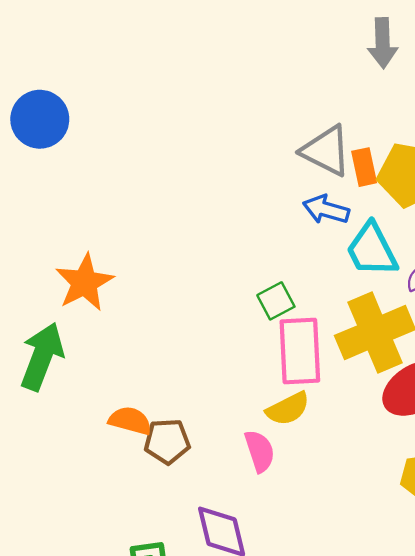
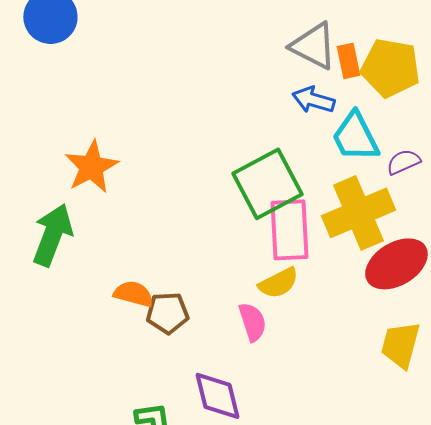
green square: (276, 301) -> (267, 184), size x2.0

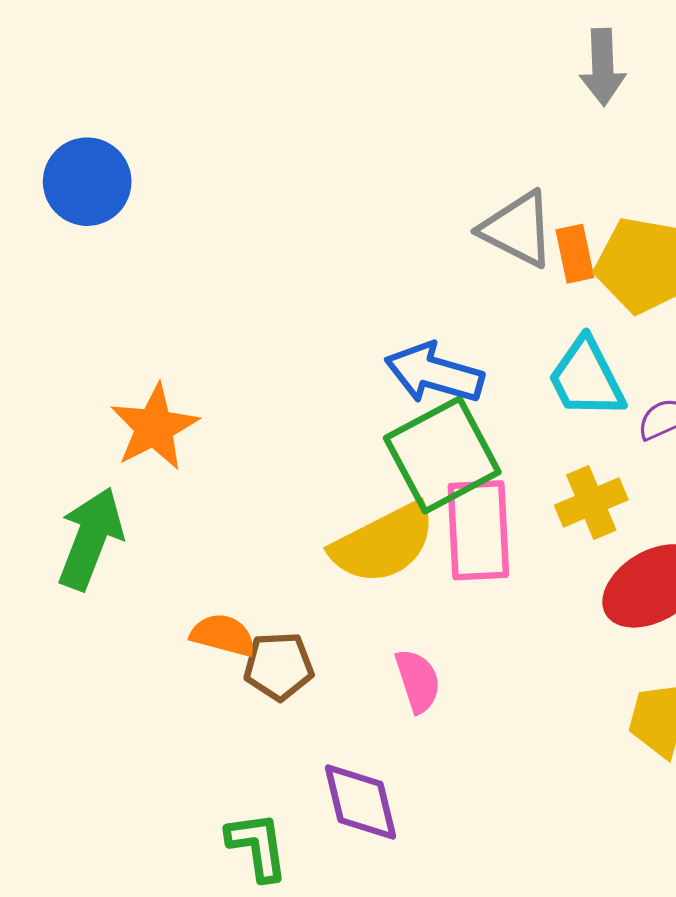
blue arrow: (313, 100) -> (434, 373), moved, size x1.4
yellow cross: (358, 213) -> (591, 502), size x0.6
yellow semicircle: (278, 283) -> (383, 543), moved, size x1.6

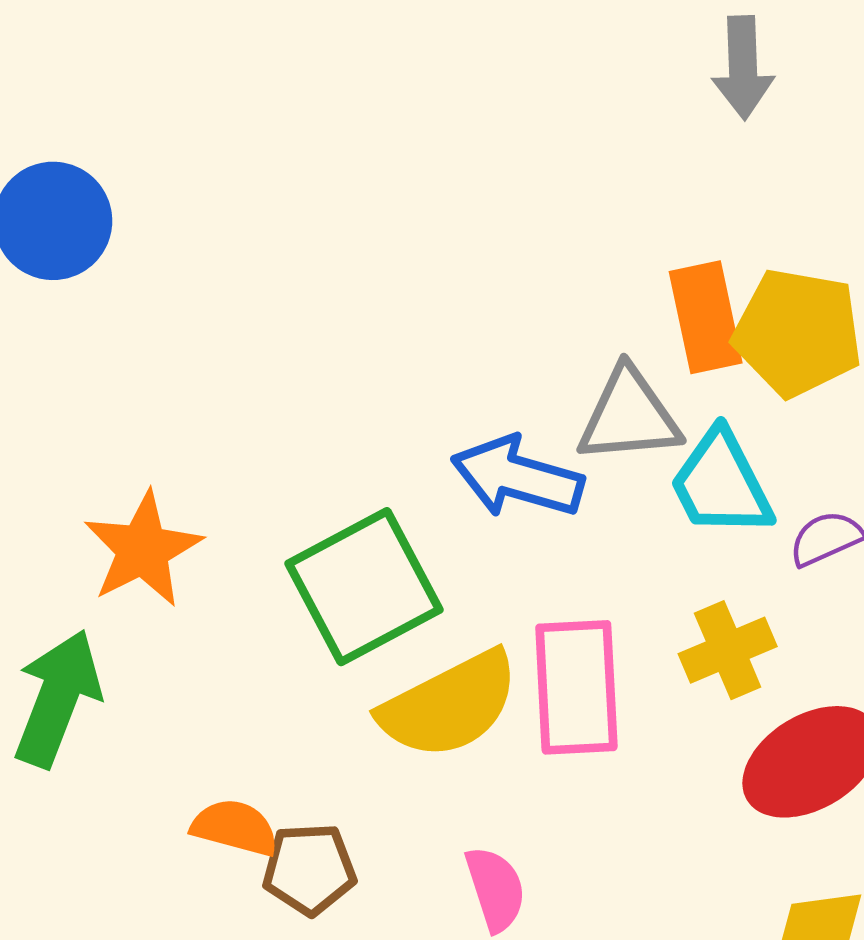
gray triangle: (518, 229) -> (629, 416), moved, turned -32
orange rectangle: (575, 254) -> (706, 317), size x1.4
green square: (442, 455) -> (364, 587), moved

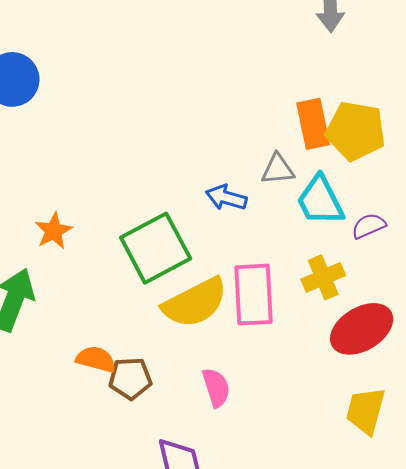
gray triangle: (629, 416) -> (278, 169), size x0.7
blue arrow: (517, 477) -> (226, 198), size x0.7
orange star: (143, 549) -> (54, 231), size x0.7

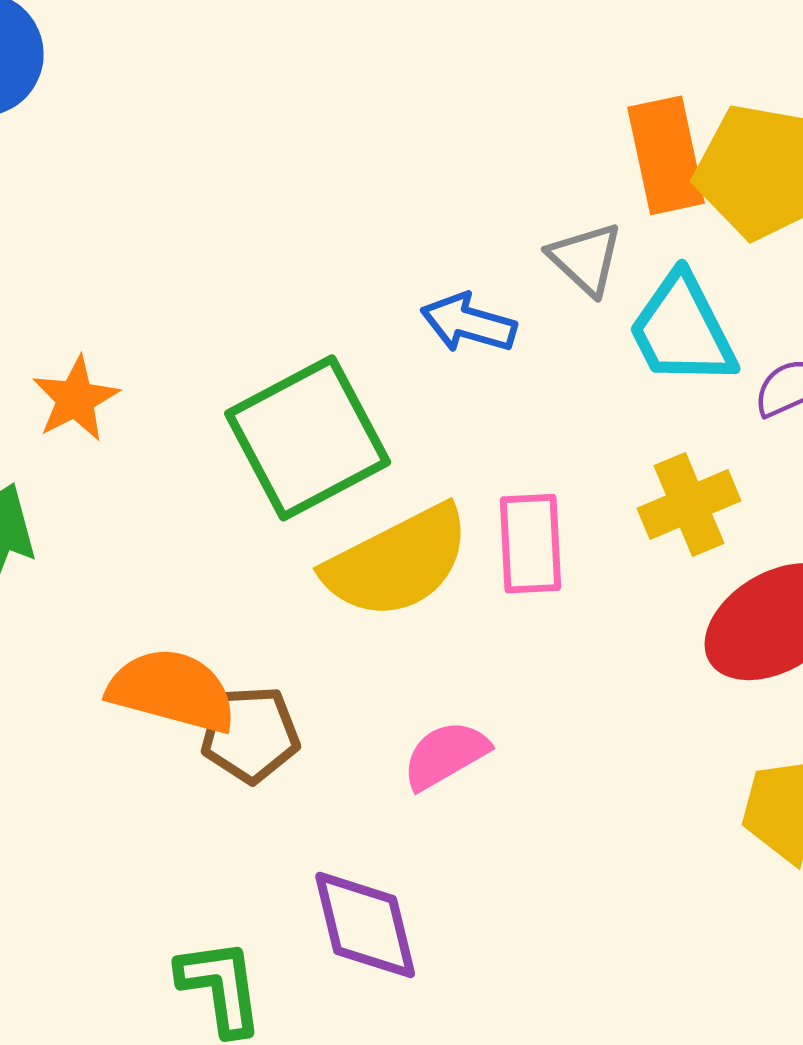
gray triangle: (278, 169) -> (586, 259), turned 48
pink rectangle: (254, 295) -> (530, 544), size x0.7
orange semicircle: (96, 359) -> (172, 691), size x1.4
pink semicircle: (216, 387) -> (445, 755), turned -102

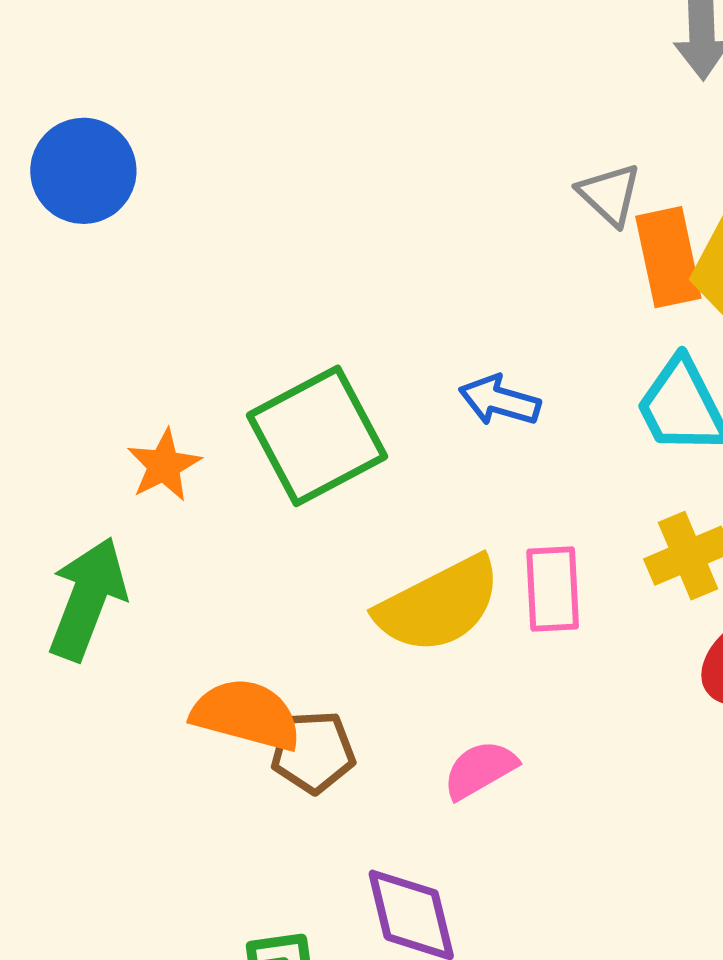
gray triangle: (586, 259) -> (610, 194), moved
green square: (308, 438) -> (317, 436), moved

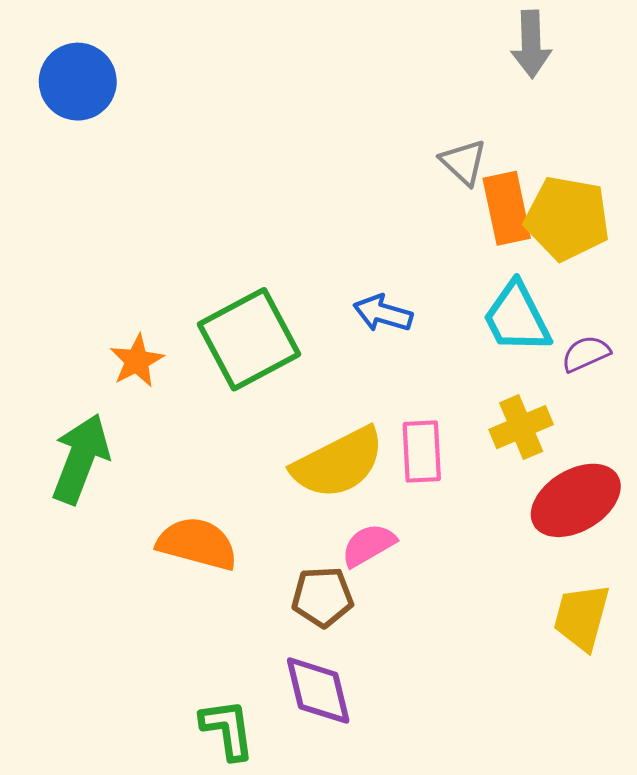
blue circle: (83, 171) -> (78, 82), moved
brown pentagon: (313, 752) -> (322, 597), moved
pink semicircle: (480, 770) -> (368, 545), moved

